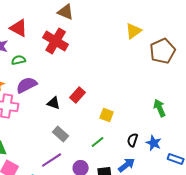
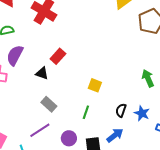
purple semicircle: (27, 85) -> (15, 55), turned -35
red rectangle: (78, 95) -> (58, 56), moved
green line: (98, 142) -> (86, 112), turned -32

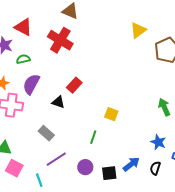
gray rectangle: (49, 104) -> (46, 133), moved
black semicircle: (121, 110) -> (155, 168), moved
green line: (86, 112) -> (93, 137), moved

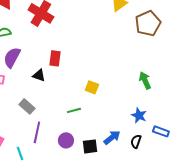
red rectangle: (74, 85) -> (55, 58), turned -35
green line: (93, 137) -> (74, 110), turned 56
purple line: (56, 159) -> (37, 132), turned -45

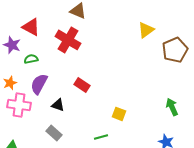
red rectangle: (55, 58) -> (82, 85), turned -63
black triangle: (39, 75) -> (58, 105), moved

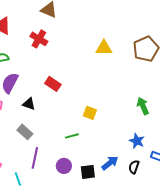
yellow triangle: (146, 30) -> (104, 48), moved, turned 36
red cross: (68, 40) -> (39, 39), size x0.7

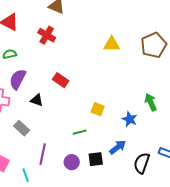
gray rectangle: (25, 132) -> (22, 128), moved
blue star: (137, 141) -> (130, 119), moved
blue arrow: (110, 163) -> (118, 147), moved
black semicircle: (134, 167) -> (142, 163), size x1.5
black square: (88, 172) -> (96, 159), moved

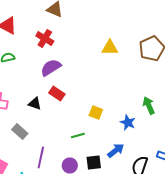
purple semicircle: (18, 79) -> (51, 68), moved, turned 30
red rectangle: (61, 80) -> (57, 94), moved

